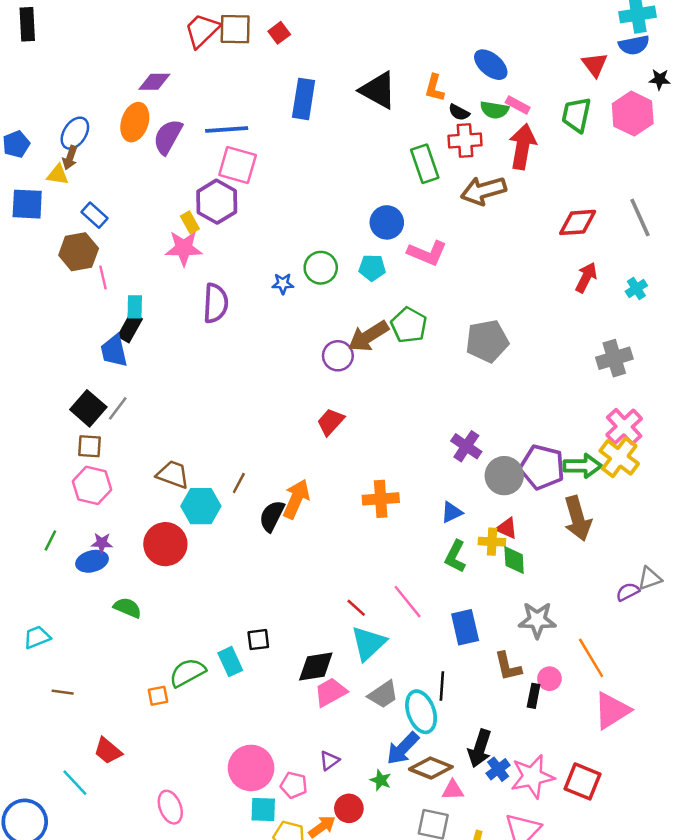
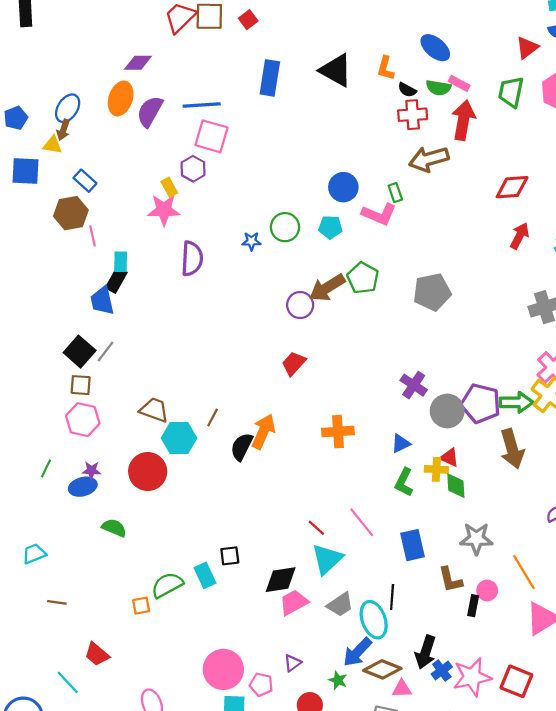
red triangle: (595, 65) -> (527, 48), turned 30
green rectangle: (425, 164) -> (395, 193), moved, size x0.6
purple hexagon: (217, 202) -> (193, 169), size x0.7

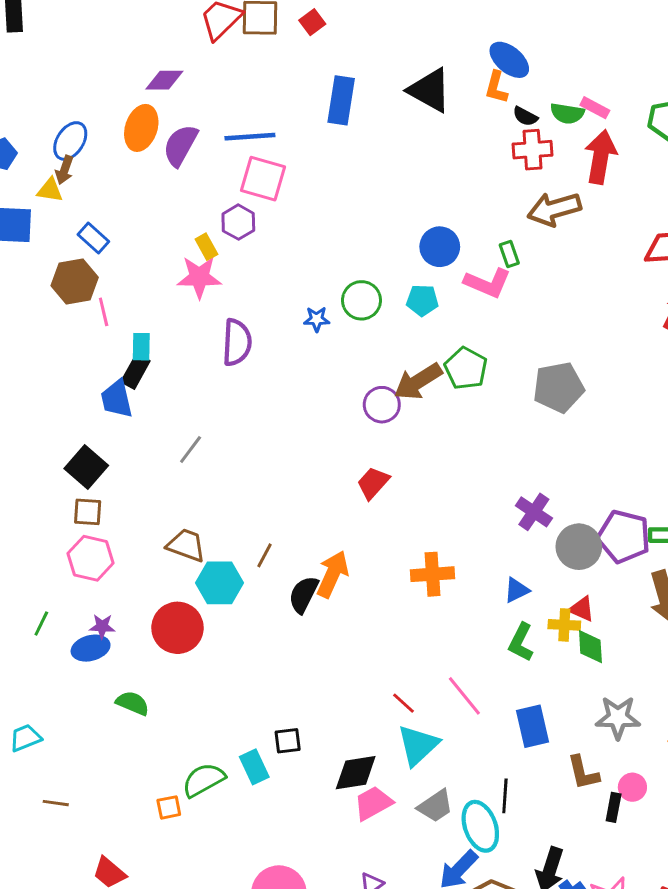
blue ellipse: (435, 48) -> (509, 60), moved
gray line: (105, 352) -> (191, 450), moved

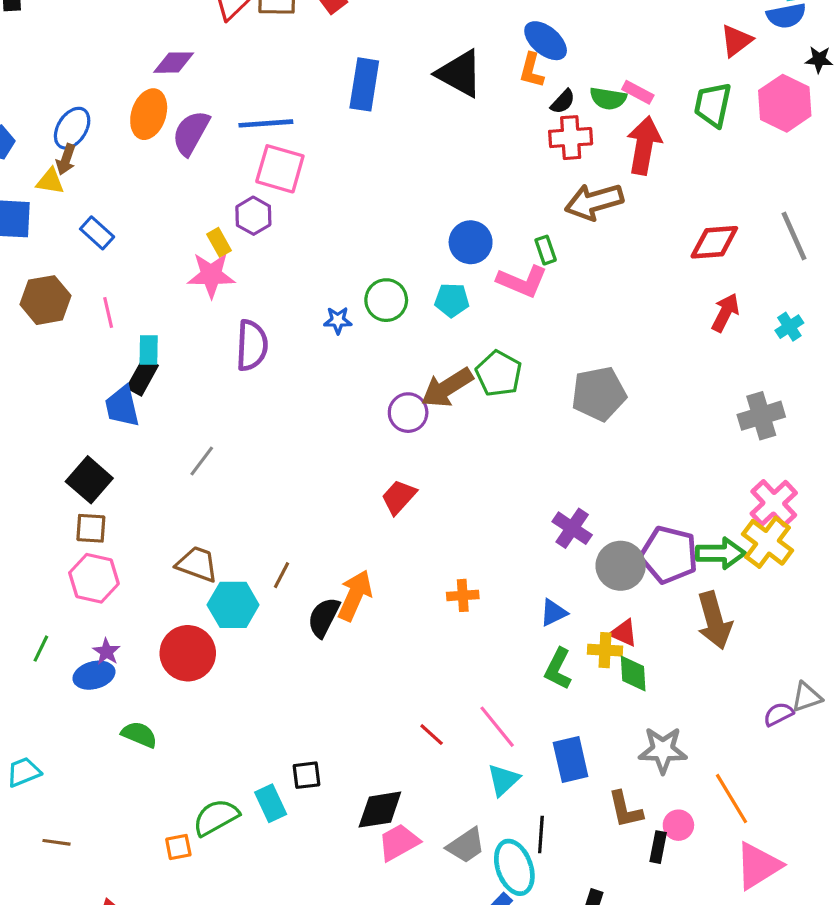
black semicircle: (525, 116) -> (563, 102), turned -75
brown hexagon: (75, 281) -> (46, 300), moved
orange cross: (432, 574) -> (463, 595), size x0.7
purple star: (102, 626) -> (106, 652), turned 30
cyan triangle: (418, 745) -> (503, 780), moved, size x0.7

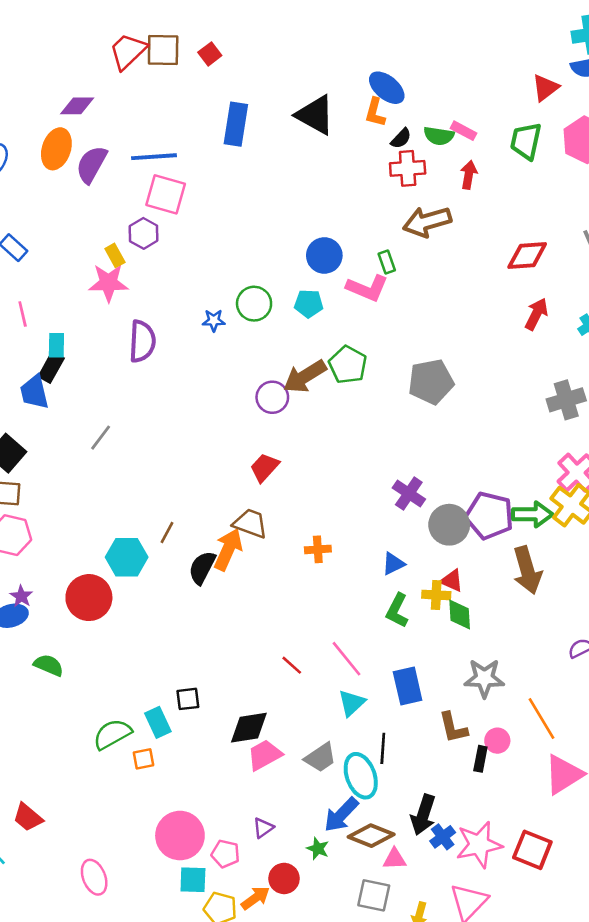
red arrow: (644, 145) -> (469, 175), size x0.6
brown trapezoid: (197, 564) -> (250, 523), moved
orange square: (178, 847) -> (144, 759), moved

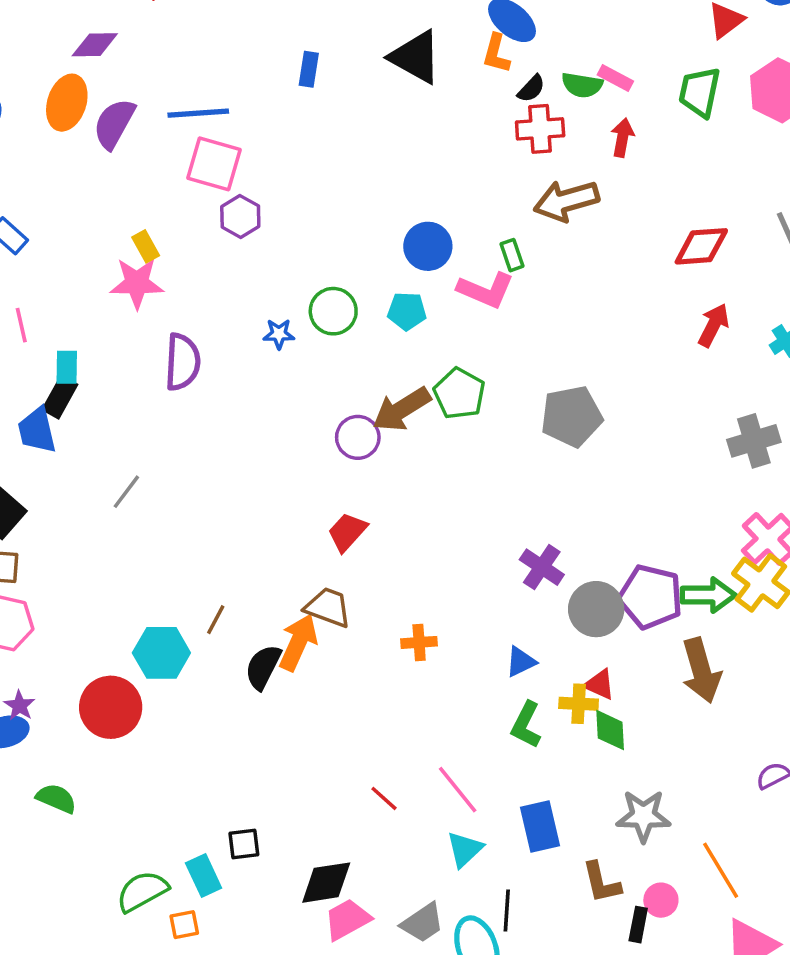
blue rectangle: (236, 124) -> (309, 69), size x0.6
purple hexagon: (144, 233) -> (240, 217), moved

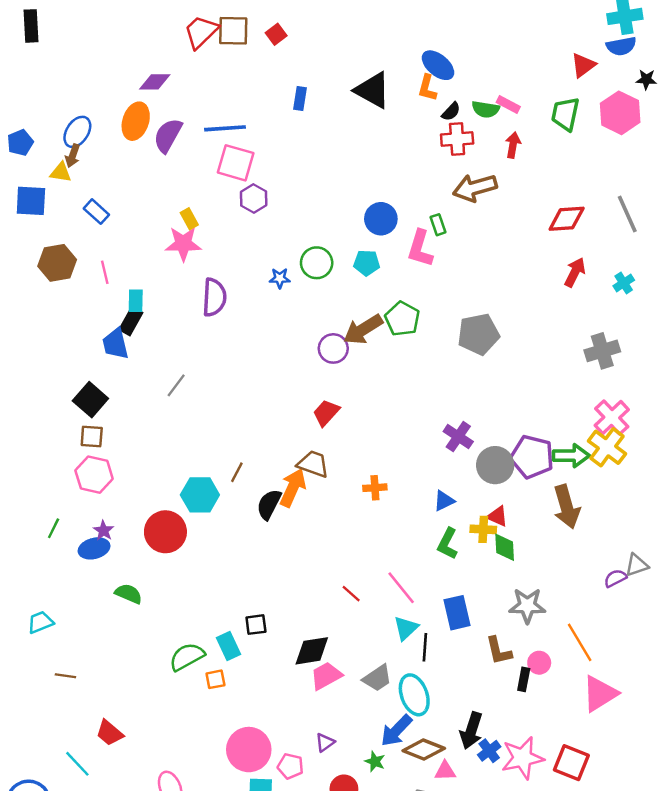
pink L-shape: (486, 290) -> (420, 248), turned 84
black line: (507, 911) -> (425, 647), moved

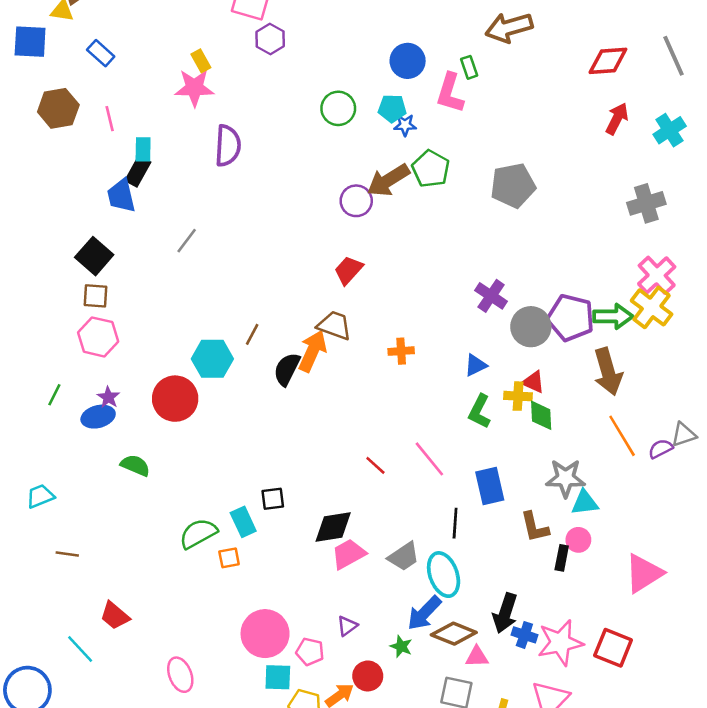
blue star: (280, 278) -> (405, 125), moved
cyan cross: (624, 283) -> (670, 130), size x1.4
cyan triangle: (406, 628) -> (585, 503), moved, turned 36
orange line: (580, 642) -> (622, 436), moved
blue cross: (489, 751) -> (524, 635), turned -35

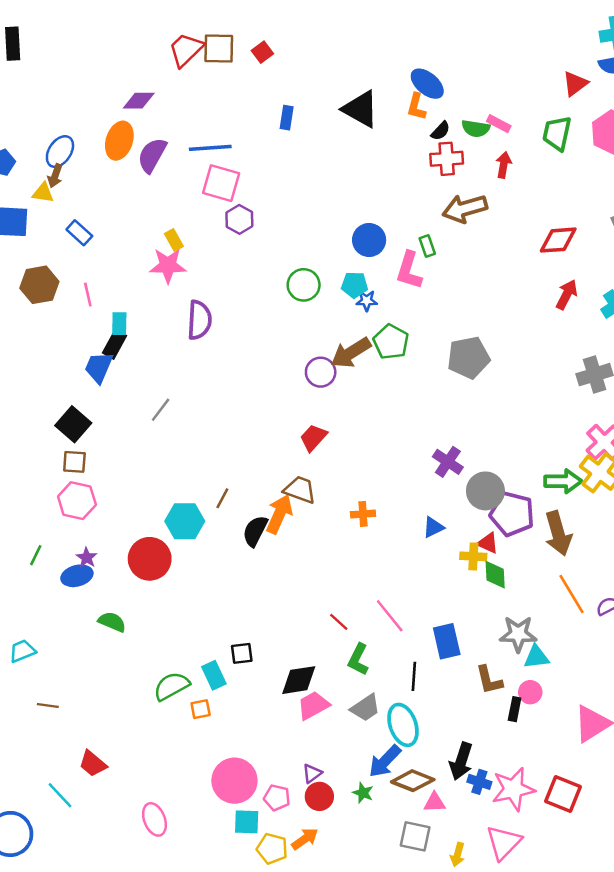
blue trapezoid: (121, 196) -> (99, 367), turned 36
purple pentagon: (571, 318) -> (512, 514), moved
green L-shape: (479, 411) -> (358, 659), moved
red circle: (368, 676) -> (319, 796), moved

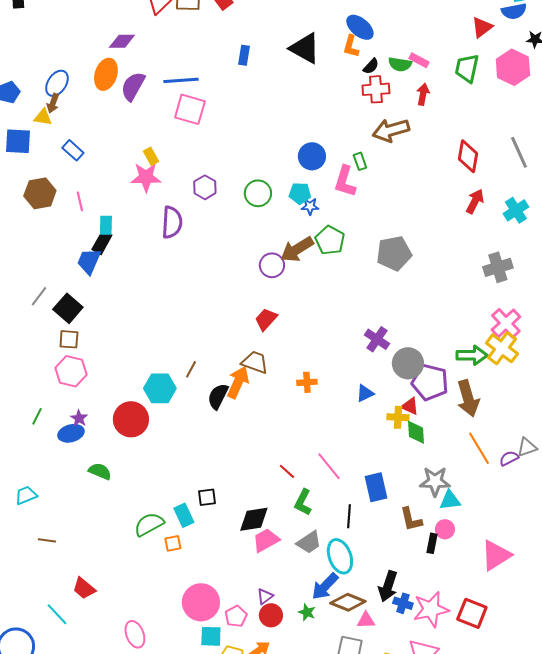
purple hexagon: (239, 219) -> (205, 187), moved
red diamond: (558, 240) -> (468, 156), turned -76
gray line: (161, 410) -> (39, 296), moved
pink pentagon: (277, 798) -> (236, 616), turned 30

